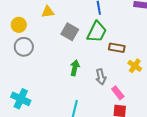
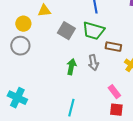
yellow circle: (19, 25) -> (23, 24), moved
green trapezoid: (97, 32) -> (93, 31), turned 80
gray arrow: (101, 77) -> (93, 63), moved

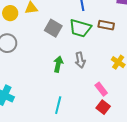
yellow circle: (23, 24) -> (10, 13), moved
brown rectangle: (113, 47) -> (106, 25), moved
red square: (116, 110) -> (103, 107), turned 32

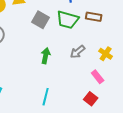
gray arrow: (80, 60) -> (78, 52), moved, turned 63
pink rectangle: (101, 89) -> (98, 77), moved

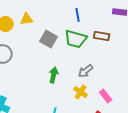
yellow cross: (106, 54) -> (81, 92), moved

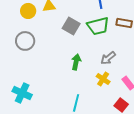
green trapezoid: (76, 39) -> (98, 26), turned -30

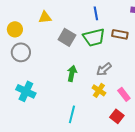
yellow circle: (28, 11) -> (15, 29), moved
cyan cross: (22, 93) -> (26, 91), moved

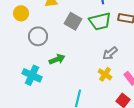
gray circle: (21, 52) -> (38, 36), moved
green arrow: (72, 73) -> (57, 59), moved, turned 56

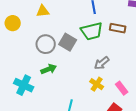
gray square: (73, 21) -> (68, 42), moved
gray circle: (38, 36) -> (46, 44), moved

